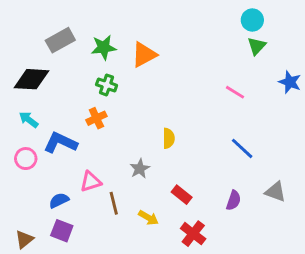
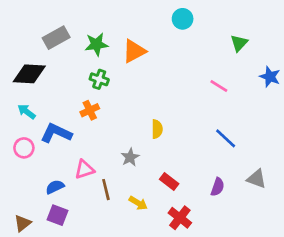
cyan circle: (252, 20) -> (183, 19), moved

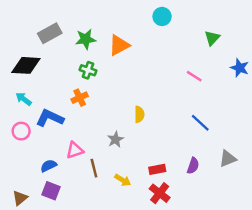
gray triangle: (256, 179) -> (228, 159), turned -42
red rectangle: (169, 182) -> (157, 169), moved, turned -49

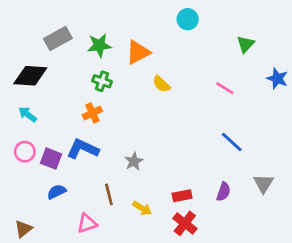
yellow semicircle: (139, 114) -> (161, 84), moved, turned 133
blue L-shape: (50, 118) -> (83, 149), moved
pink triangle: (75, 150) -> (87, 223), moved
gray triangle: (228, 159) -> (263, 183), turned -36
purple square: (51, 191) -> (51, 159), moved

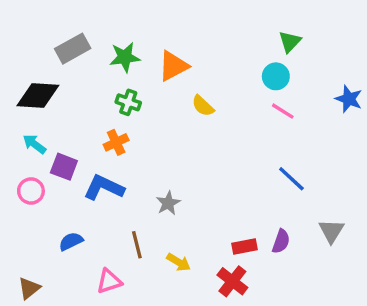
cyan circle: (188, 19) -> (276, 76), moved
green triangle: (246, 44) -> (290, 42), moved
purple square: (51, 159) -> (64, 167), moved
red rectangle: (182, 196) -> (245, 247), moved

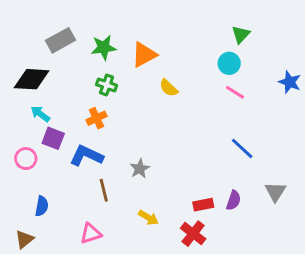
cyan arrow: (34, 144) -> (40, 114), moved
blue semicircle: (71, 241) -> (42, 206), moved, turned 126
brown line: (137, 245) -> (104, 190), moved

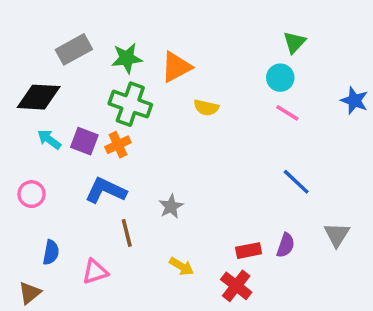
green cross: (107, 85) -> (130, 104), size x1.6
yellow semicircle: (169, 88) -> (206, 108), turned -30
purple square: (53, 138) -> (84, 141), moved
pink triangle: (91, 234) -> (95, 272), moved

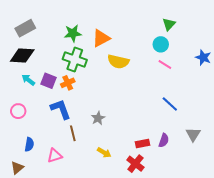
gray rectangle: (74, 49) -> (25, 28), moved
yellow semicircle: (206, 108) -> (118, 62), size x1.5
blue L-shape: (106, 191) -> (61, 109), turned 45

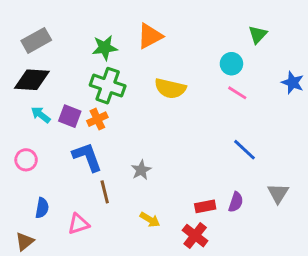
green triangle: (169, 24) -> (258, 35), moved
orange triangle: (101, 38) -> (150, 36), moved

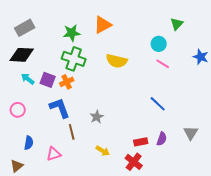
blue line: (245, 150) -> (158, 104), moved

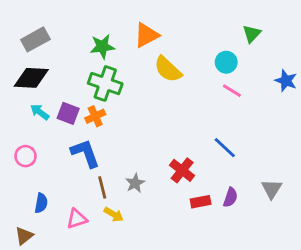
yellow semicircle: (117, 61) -> (168, 69), moved, turned 30
gray star: (97, 117) -> (135, 183), moved
yellow arrow: (103, 151) -> (114, 214), moved
red cross: (134, 162) -> (182, 170), moved

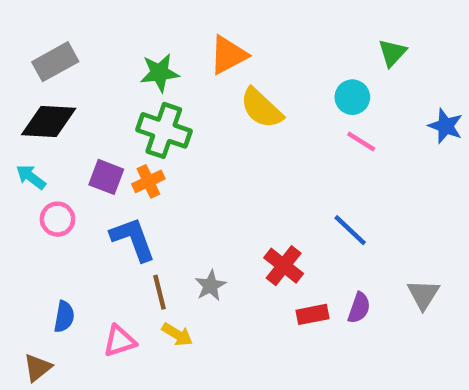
cyan arrow: (40, 112) -> (31, 177), moved
pink circle: (25, 156) -> (57, 219), moved

